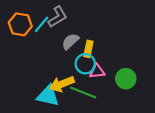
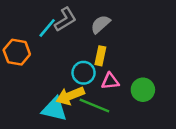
orange hexagon: (20, 24) -> (17, 52), moved
gray semicircle: (70, 41) -> (100, 24), moved
cyan circle: (85, 64) -> (84, 73), moved

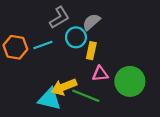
cyan line: (47, 28) -> (43, 45), moved, turned 30
cyan circle: (84, 73) -> (76, 37), moved
green circle: (143, 90) -> (130, 81), size x1.4

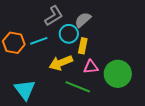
yellow arrow: (64, 87) -> (61, 63), moved
cyan triangle: (49, 99) -> (25, 90), moved, turned 40

